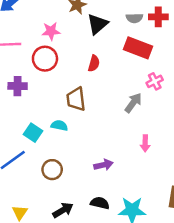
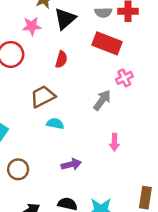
pink star: (51, 31) -> (32, 26), moved
brown trapezoid: (76, 99) -> (43, 96), turned 70
cyan semicircle: (59, 125) -> (55, 124), moved

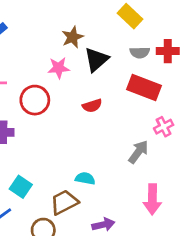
red semicircle: (61, 59) -> (92, 106), turned 56
brown trapezoid: (43, 96) -> (64, 202), moved
pink arrow: (114, 142) -> (152, 199), size x1.5

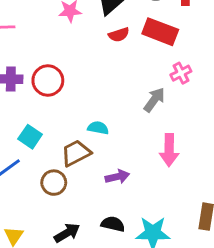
red circle: (35, 100) -> (48, 80), moved
red semicircle: (92, 106) -> (119, 35), moved

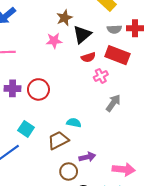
pink cross: (181, 73) -> (101, 76), moved
pink arrow: (169, 150) -> (124, 169), moved, turned -85
brown circle: (54, 183) -> (69, 171), moved

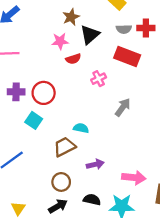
red semicircle: (88, 57) -> (73, 59), moved
pink cross: (101, 76) -> (99, 79), moved
cyan square: (26, 129) -> (34, 120), moved
brown circle: (69, 171) -> (61, 182), moved

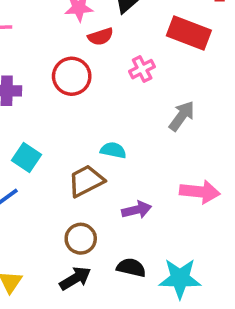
red circle: (44, 93) -> (72, 76), moved
cyan square: (34, 120) -> (27, 157), moved
pink arrow: (134, 178) -> (200, 192), moved

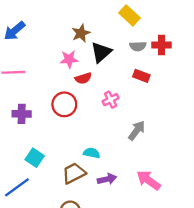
red rectangle: (189, 33) -> (141, 76), size x0.6
pink arrow: (200, 192) -> (149, 180), turned -150
purple arrow: (137, 210) -> (107, 179), moved

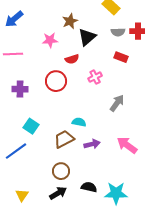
pink star: (69, 59) -> (50, 40), moved

